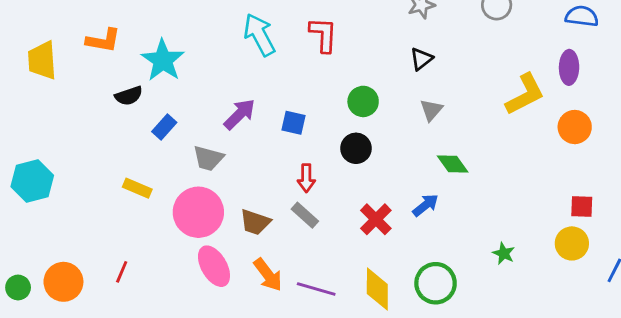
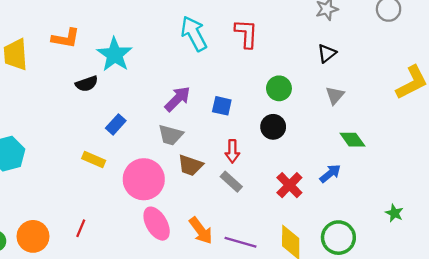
blue rectangle: (164, 127) -> (116, 124), moved
gray trapezoid: (208, 158) -> (171, 135), moved
brown trapezoid: (255, 222) -> (190, 165), moved

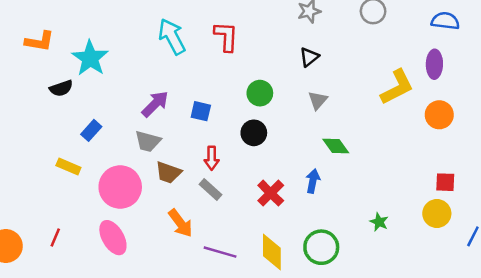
blue arrow: (330, 173) -> (313, 181), turned -40
pink ellipse: (157, 224) -> (113, 238), moved
orange arrow: (201, 231) -> (180, 223), moved

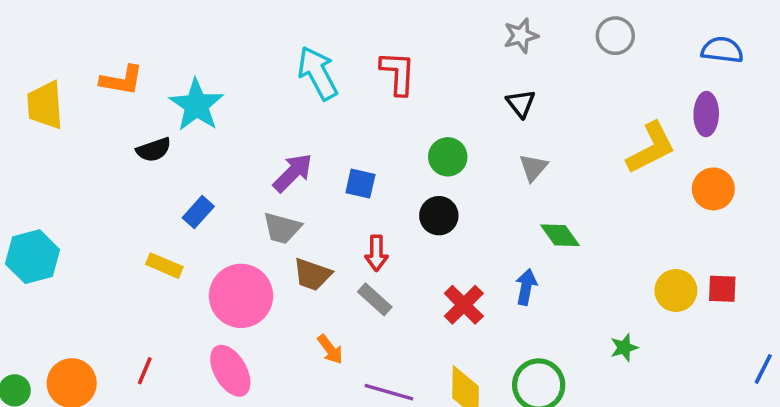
black triangle: (309, 57) -> (521, 103), turned -30
yellow circle: (437, 214) -> (676, 291), moved
green star: (379, 222) -> (624, 348), turned 30
orange arrow: (180, 223) -> (330, 349), size x0.7

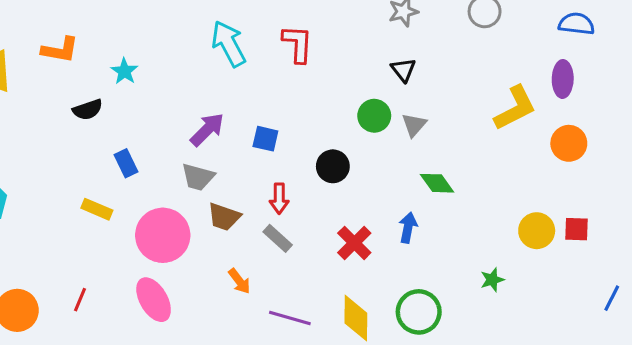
cyan star: (196, 105) -> (124, 71), size x0.6
green circle: (448, 157) -> (374, 116), moved
blue rectangle: (198, 212) -> (126, 163), turned -68

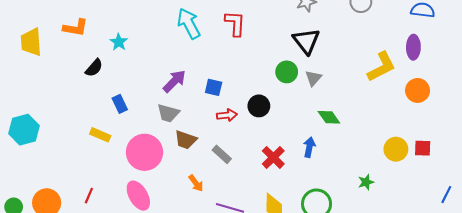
black triangle: (403, 70) -> (306, 41), size x1.6
black semicircle: (88, 110) -> (94, 68), turned -30
red arrow: (279, 198) -> (227, 115), moved, turned -96

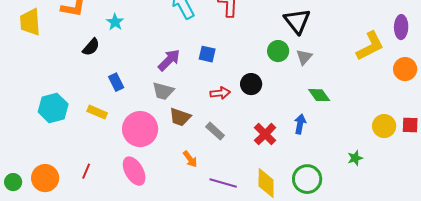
blue square: (214, 87) -> (207, 54), moved
cyan hexagon: (24, 130) -> (53, 108), moved

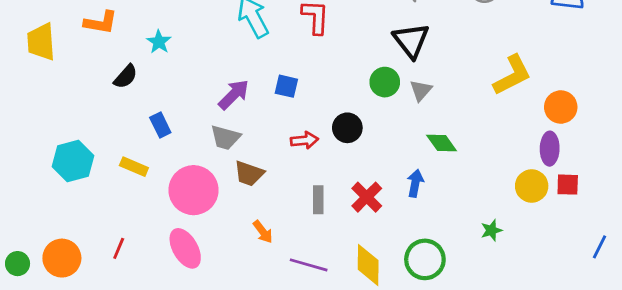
purple ellipse: (401, 27) -> (550, 149), moved
gray rectangle: (215, 131) -> (318, 200), moved, turned 48

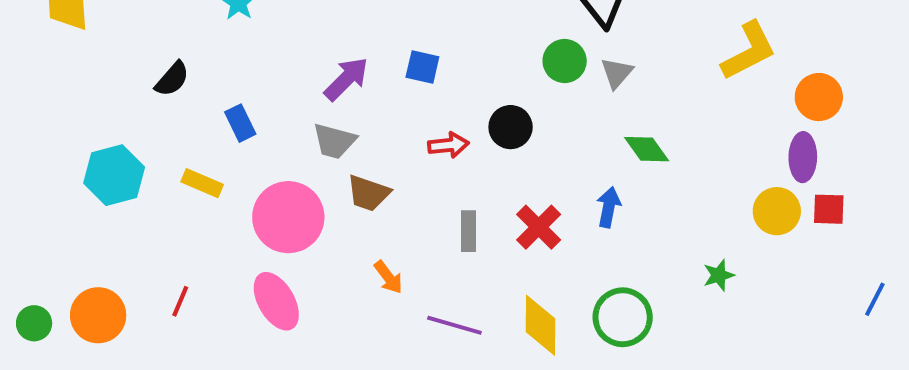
black semicircle: (126, 77) -> (172, 79), moved

